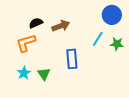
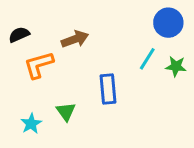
black semicircle: (36, 23) -> (19, 35), moved
brown arrow: (61, 26) -> (75, 39), moved
cyan star: (24, 73) -> (31, 124), moved

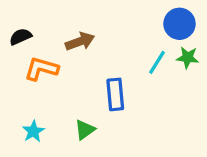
orange L-shape: (39, 65) -> (41, 69), turned 32
green star: (176, 66) -> (188, 57), moved
green triangle: (66, 112) -> (85, 130), moved, turned 30

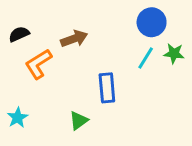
blue circle: (179, 24) -> (152, 22), moved
orange L-shape: (41, 69) -> (38, 64), turned -48
cyan star: (33, 131) -> (18, 118), moved

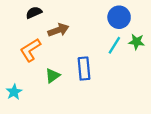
black semicircle: (19, 34) -> (34, 13), moved
green triangle: (79, 121) -> (53, 76), moved

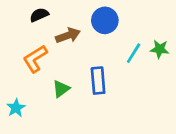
blue circle: (119, 17) -> (105, 20), moved

